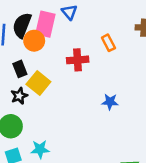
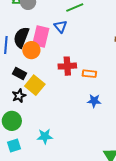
orange rectangle: (108, 43) -> (89, 74), moved, turned -56
black rectangle: (20, 69) -> (20, 74), turned -40
cyan star: (40, 149) -> (45, 136), moved

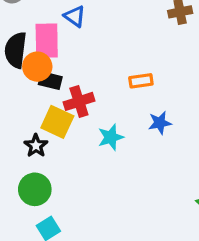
red cross: (67, 66) -> (79, 101), moved
black rectangle: (20, 74) -> (50, 81), moved
cyan star: (45, 136) -> (111, 137), moved

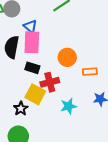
blue triangle: (75, 16) -> (30, 26), moved
orange circle: (37, 67) -> (67, 57), moved

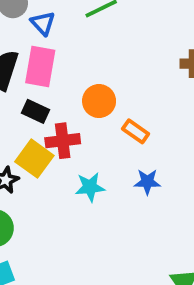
blue triangle: (30, 26) -> (43, 23), moved
orange rectangle: (90, 72) -> (136, 131), turned 32

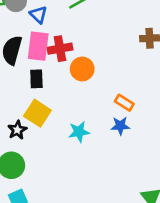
black rectangle: (36, 111) -> (36, 79), turned 66
orange rectangle: (136, 131) -> (124, 103), moved
red cross: (63, 141) -> (60, 49), moved

